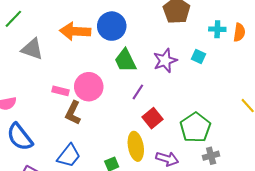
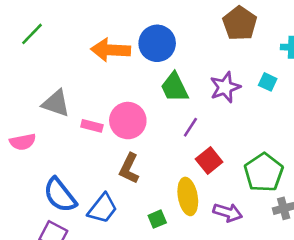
gray triangle: (32, 49) -> (56, 103), moved
brown L-shape: (73, 113) -> (129, 168), moved
blue semicircle: (20, 137) -> (60, 195), moved

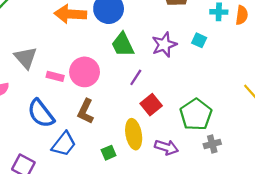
gray triangle: (56, 103) -> (26, 58), turned 30
blue semicircle: (60, 195) -> (41, 113), moved

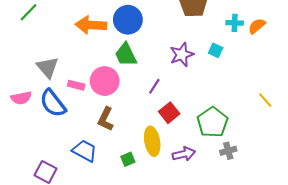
orange semicircle: (242, 15) -> (257, 26), turned -138
green trapezoid: (123, 45) -> (126, 55), moved
blue semicircle: (41, 113) -> (53, 103), moved
blue trapezoid: (64, 144) -> (85, 151), turned -100
purple arrow: (166, 147) -> (184, 154), turned -30

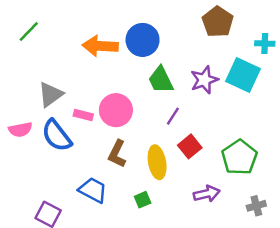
cyan square: (216, 50) -> (243, 75), size x2.0
green trapezoid: (126, 55) -> (161, 80), moved
gray triangle: (48, 67) -> (51, 94), turned 35
yellow ellipse: (152, 141) -> (157, 162), moved
gray cross: (228, 151) -> (256, 206), moved

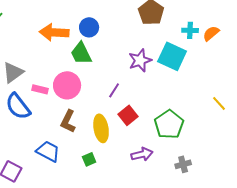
blue circle: (143, 40) -> (89, 27), size x0.7
green trapezoid: (161, 80) -> (81, 53), moved

